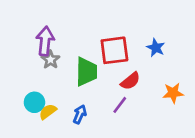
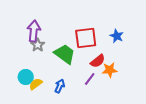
green trapezoid: (86, 72) -> (65, 54), turned -55
orange star: (173, 93) -> (110, 70), moved

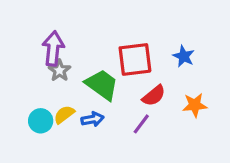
orange star: (110, 70) -> (195, 105), moved
yellow semicircle: (36, 84) -> (64, 115), moved
blue arrow: (60, 86) -> (92, 119), moved, turned 56

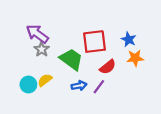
purple arrow: (53, 48) -> (37, 34), turned -60
orange star: (195, 105) -> (135, 58), moved
blue arrow: (92, 119) -> (79, 86), moved

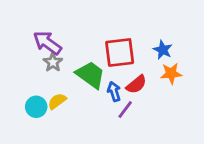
blue arrow: (79, 86) -> (114, 91), moved, turned -96

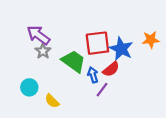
blue star: (163, 50) -> (121, 49), moved, size x1.5
orange star: (171, 73) -> (151, 40), moved
yellow semicircle: (57, 101) -> (52, 101), moved, turned -98

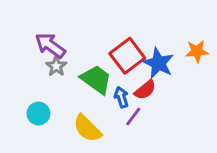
red square: (97, 43) -> (127, 56), turned -30
yellow semicircle: (52, 101) -> (87, 128), moved, size x1.5

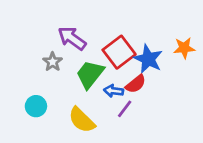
purple arrow: (50, 45) -> (72, 38), moved
green trapezoid: (96, 79) -> (90, 74), turned -88
blue arrow: (121, 97) -> (114, 91), turned -66

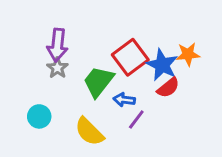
purple arrow: (72, 38) -> (57, 45), moved, turned -120
orange star: (184, 48) -> (188, 54), moved
red semicircle: (136, 84) -> (168, 88), moved

